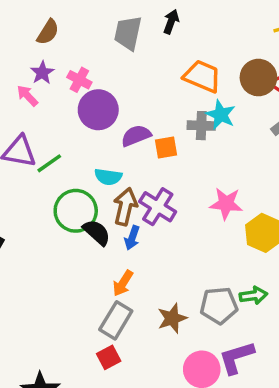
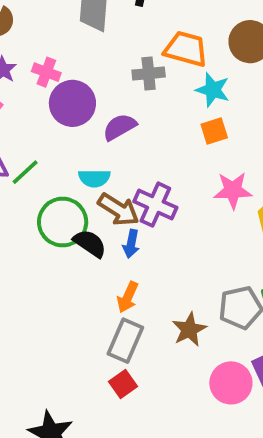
gray cross: (201, 126) -> (149, 74), moved
orange square: (166, 148) -> (214, 131), moved
brown arrow: (125, 207) -> (119, 210), turned 117

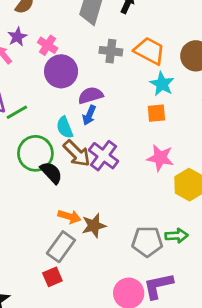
gray cross: (149, 74) -> (111, 51), moved
cyan semicircle: (94, 178) -> (65, 127), turned 55
blue arrow: (131, 244) -> (89, 115), moved
orange arrow: (128, 297) -> (69, 217), turned -110
brown star: (189, 329) -> (94, 226), moved

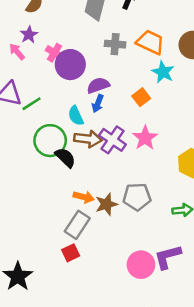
pink cross: (48, 45) -> (55, 53), moved
orange square: (156, 113) -> (141, 97), moved, turned -30
brown arrow: (77, 153) -> (88, 139), turned -36
pink star: (160, 158) -> (145, 138), moved, turned 30
gray pentagon: (147, 242) -> (137, 197), moved

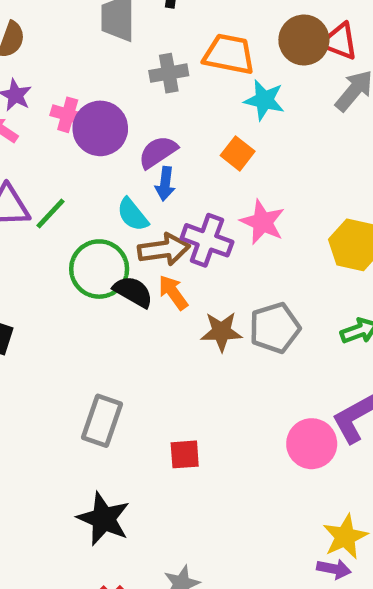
orange arrow: (84, 197) -> (173, 292), moved, turned -126
brown star: (106, 204) -> (221, 332), moved, turned 30
gray rectangle: (77, 225) -> (102, 421), moved
red square: (71, 253) -> (185, 454), turned 36

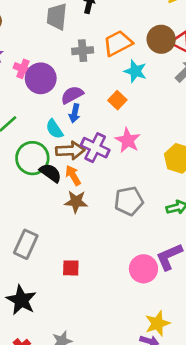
orange trapezoid: (229, 54) -> (118, 43), turned -44
brown star: (221, 332) -> (76, 202), moved

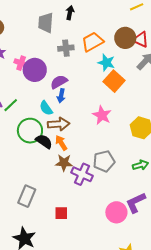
orange square: (117, 100) -> (114, 81), moved, size x1.5
purple cross: (95, 148) -> (82, 174), moved

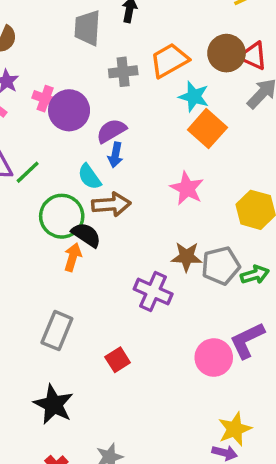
orange arrow: (61, 143) -> (73, 257), moved, turned 49
gray pentagon: (104, 161) -> (221, 266), moved
brown star: (64, 163) -> (187, 257), moved
red square: (61, 213) -> (118, 360), turned -32

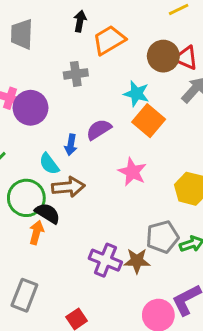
gray trapezoid: (87, 28) -> (22, 34), moved
orange trapezoid: (169, 60) -> (109, 40), moved
purple semicircle: (111, 131) -> (99, 129), moved
brown star: (187, 257) -> (137, 261), moved

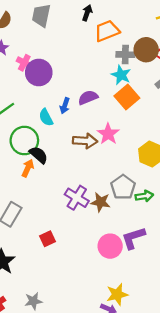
gray cross: (76, 74) -> (125, 55), moved
brown arrow: (68, 187) -> (85, 141), moved
gray pentagon: (162, 237) -> (123, 187), turned -30

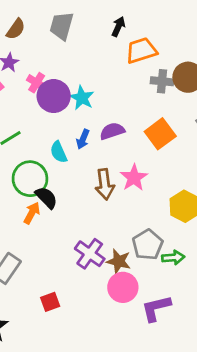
cyan star: (121, 75) -> (82, 98), moved
brown arrow: (85, 141) -> (105, 184), turned 75
pink circle: (110, 246) -> (123, 287), moved

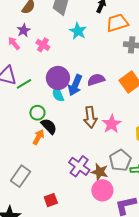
purple circle: (54, 96) -> (58, 78), moved
cyan star: (82, 98) -> (78, 31), moved
blue arrow: (83, 139) -> (75, 85), size x1.5
pink star: (134, 178) -> (112, 124), moved
green circle: (30, 179) -> (37, 113), size x0.6

